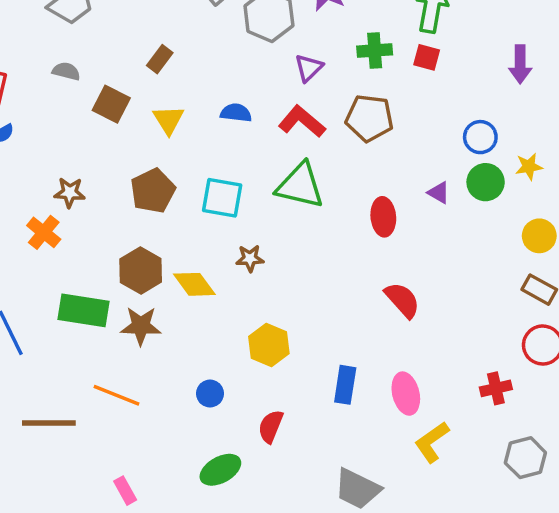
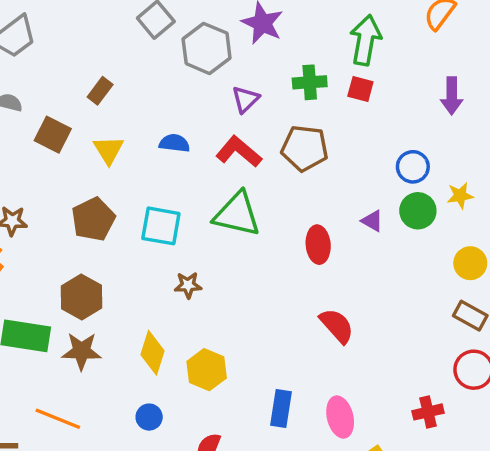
yellow diamond: (194, 284) -> (152, 353), moved, turned 54

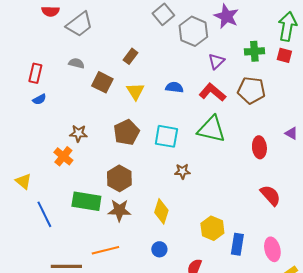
yellow hexagon: (207, 370) -> (212, 228), moved
orange line: (58, 419) -> (105, 250), turned -36

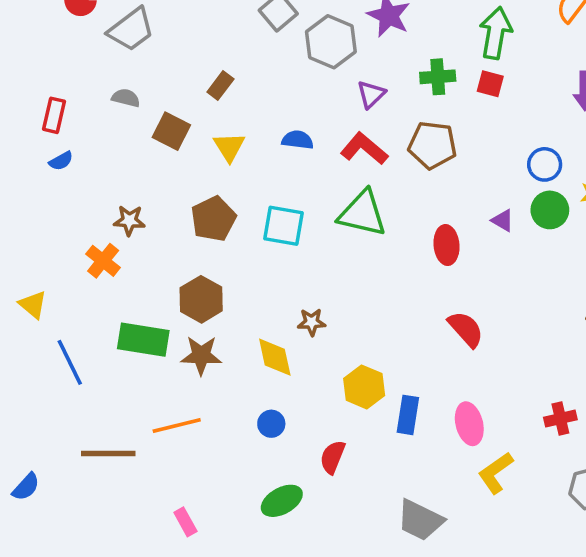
brown star: (182, 171) -> (312, 322), moved
yellow diamond: (161, 211) -> (275, 357), turned -30

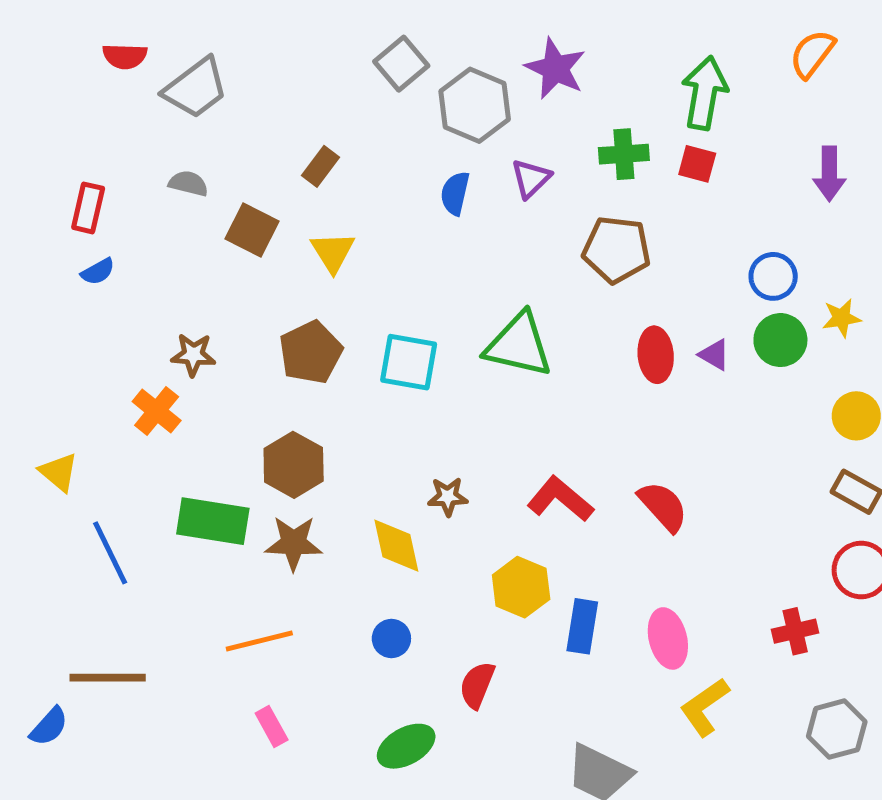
blue semicircle: (298, 140) -> (455, 193), moved, turned -84
red L-shape: (364, 149) -> (560, 499), moved
red ellipse: (446, 245) -> (656, 355), moved
brown line: (108, 454) -> (108, 678), moved
pink rectangle: (185, 522) -> (272, 727), moved

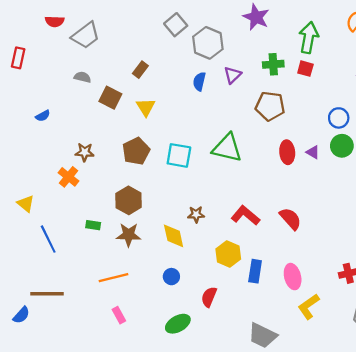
purple star: (555, 68) -> (256, 17), moved
red rectangle: (88, 208) -> (18, 58), moved
green rectangle: (213, 521) -> (93, 225), size x0.5

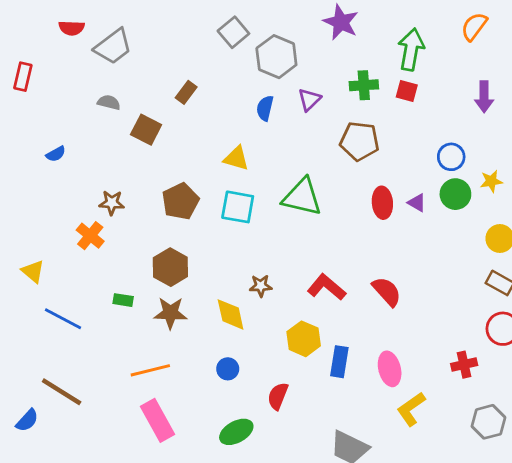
yellow triangle: (146, 107) -> (236, 158), moved, turned -42
blue line: (48, 239) -> (63, 319), turned -36
brown line: (47, 294) -> (62, 392), turned 32
pink rectangle: (119, 315) -> (158, 420), size x1.8

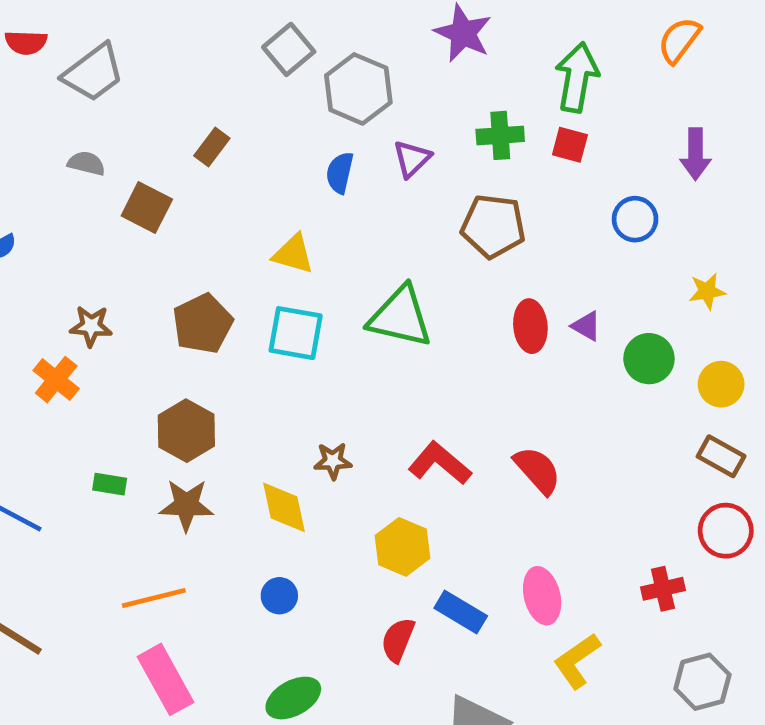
blue circle: (451, 157) -> (635, 219), moved
green circle: (455, 194) -> (649, 359), moved
blue rectangle: (339, 362) -> (461, 612), moved, turned -68
red semicircle: (278, 396) -> (398, 640), moved

